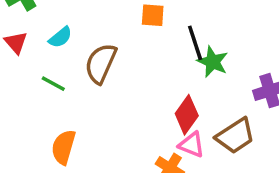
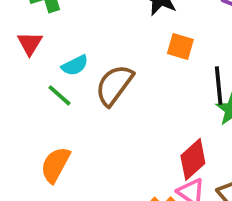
cyan semicircle: (60, 37) -> (75, 65), moved

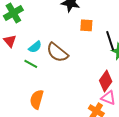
brown semicircle: (114, 85) -> (57, 52), turned -75

